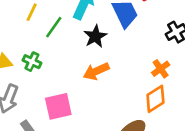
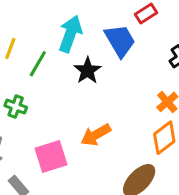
orange arrow: (96, 71) -> (96, 135), moved

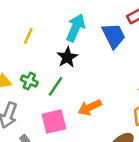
green line: (38, 64) -> (55, 86), moved
black star: (87, 70) -> (67, 57), moved

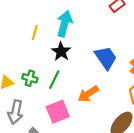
yellow line: (28, 36) -> (35, 33), moved
blue trapezoid: (114, 36) -> (106, 58), moved

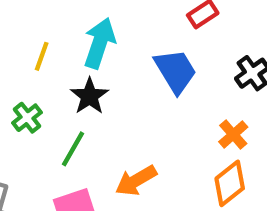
blue trapezoid: (106, 58) -> (175, 71), moved
green cross: (30, 78) -> (27, 118), moved, turned 32

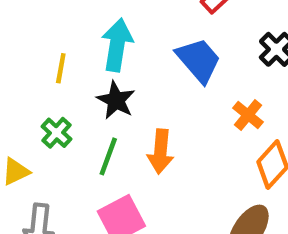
orange cross: (233, 134) -> (248, 115), moved
orange arrow: (136, 181) -> (161, 151), moved, turned -45

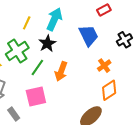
green cross: (57, 133) -> (17, 51), size x1.6

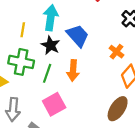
blue trapezoid: (89, 35) -> (78, 36), moved
green cross: (17, 51) -> (21, 62), turned -30

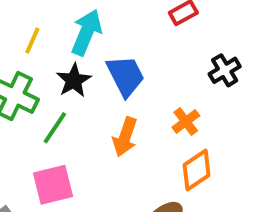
orange arrow: (73, 70) -> (125, 137), moved

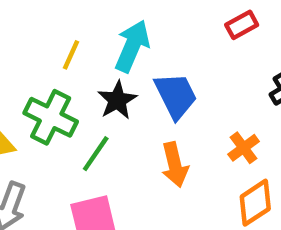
orange arrow: (125, 137) -> (175, 165), turned -33

